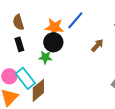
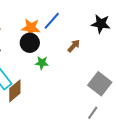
green star: (45, 57) -> (42, 63), moved

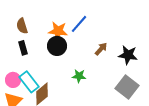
black star: (101, 24) -> (128, 55), moved
green star: (42, 63) -> (79, 76), moved

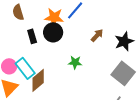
black rectangle: (23, 48) -> (32, 36), moved
black star: (128, 55) -> (124, 41), turned -30

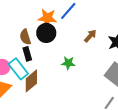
brown semicircle: (18, 12) -> (25, 37), moved
black rectangle: (32, 36) -> (27, 54), moved

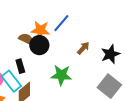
brown semicircle: (25, 37) -> (26, 39), moved, turned 133
green star: (68, 63) -> (61, 75), size x1.5

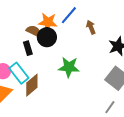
brown arrow: (83, 48) -> (91, 27), moved, turned -64
black rectangle: (20, 66) -> (28, 48), moved

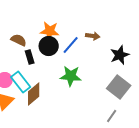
blue line: (69, 15) -> (71, 45), moved
brown arrow: (91, 27) -> (93, 36), turned 120
brown semicircle: (34, 31) -> (19, 40), moved

